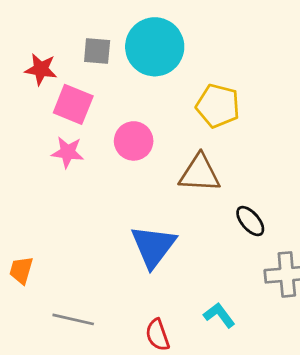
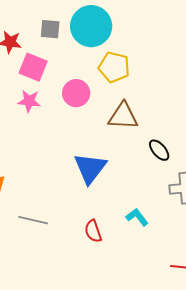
yellow pentagon: (218, 106) -> (114, 67), moved

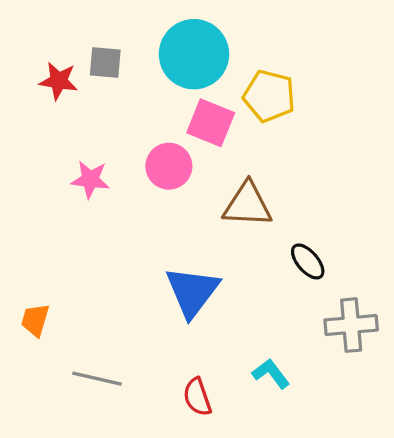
gray square: (50, 29) -> (105, 63), moved
pink square: (33, 67) -> (211, 123), moved
yellow pentagon: (114, 67) -> (269, 96), moved

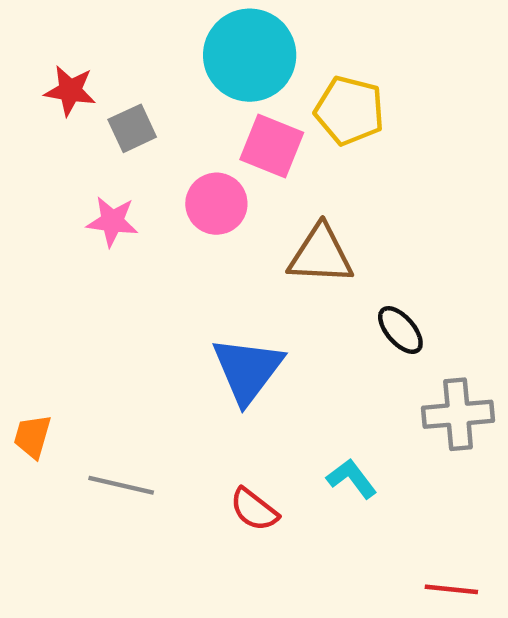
gray square: (105, 63) -> (132, 128), moved, turned -30
orange trapezoid: (35, 320) -> (32, 436), moved
red semicircle: (197, 397) -> (254, 510), turned -33

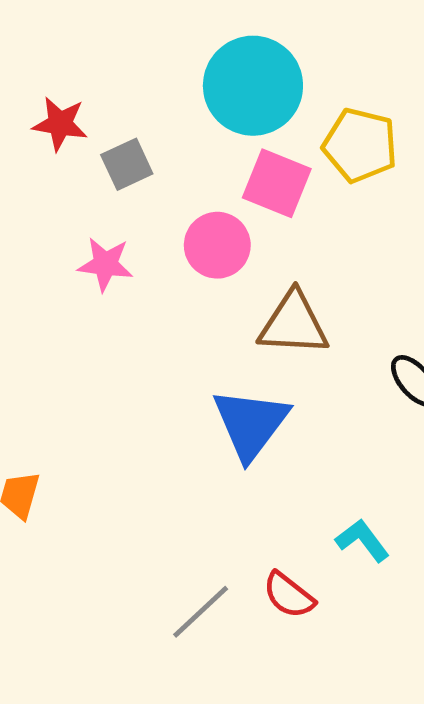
brown triangle: (321, 255) -> (293, 324), moved
gray line: (121, 485) -> (201, 612), moved, turned -56
red semicircle: (254, 510) -> (289, 595), moved

